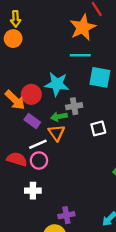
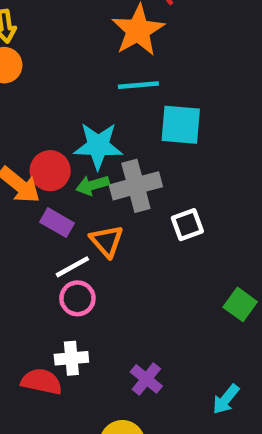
gray cross: (74, 106) -> (136, 186), size x1.5
green arrow: (59, 117) -> (92, 185), moved
red semicircle: (17, 159) -> (42, 381), moved
purple cross: (66, 215) -> (146, 379), moved, turned -35

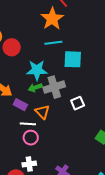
red circle: (50, 171) -> (12, 47), moved
white line: (72, 267) -> (28, 124), turned 35

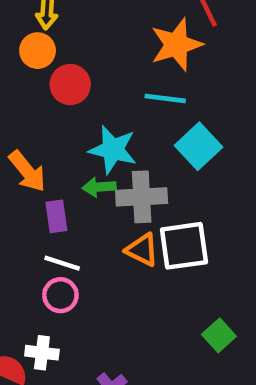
cyan square: (73, 59) -> (198, 146), turned 30
white square: (78, 103) -> (184, 246), size x1.6
purple rectangle: (20, 105) -> (56, 216), turned 40
orange triangle: (42, 112) -> (142, 250), moved, turned -35

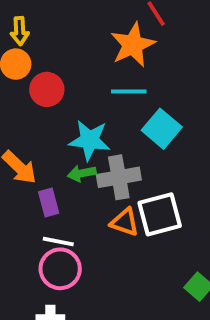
pink circle: (60, 295) -> (60, 269), size x1.4

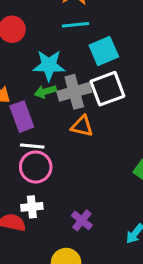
cyan square: (162, 129) -> (104, 51), turned 32
purple rectangle: (49, 203) -> (22, 117), size x1.4
white square: (160, 214) -> (107, 89), moved

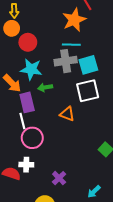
cyan star: (49, 65) -> (31, 69), moved
gray cross: (74, 92) -> (66, 61), moved
white line: (32, 146) -> (22, 121), moved, turned 63

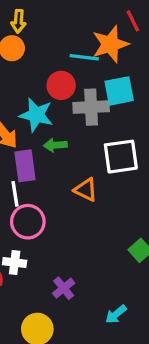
red circle: (28, 42) -> (61, 85), moved
cyan line: (71, 45) -> (84, 57), moved
cyan square: (88, 65) -> (119, 91), moved

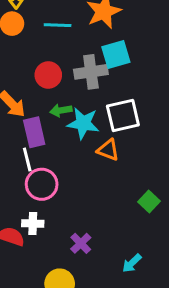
cyan line: (84, 57) -> (58, 25), moved
red circle: (61, 85) -> (48, 75), moved
cyan star: (36, 115) -> (83, 123), moved
orange triangle: (86, 190) -> (108, 150), moved

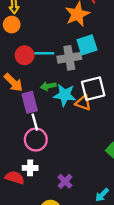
cyan line: (58, 25) -> (44, 53), moved
red circle: (48, 75) -> (25, 55), moved
orange triangle: (108, 150) -> (83, 103), moved
white line: (27, 159) -> (35, 122), moved

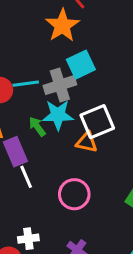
green arrow: (48, 86) -> (37, 127), turned 72
cyan star: (65, 95) -> (58, 115), moved
pink circle: (36, 140) -> (74, 194), moved

